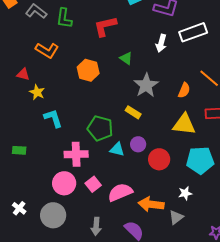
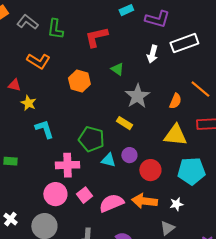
orange arrow: (151, 204) -> (144, 201), moved

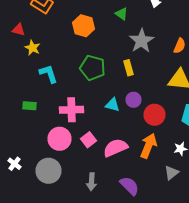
yellow rectangle: (124, 123) -> (128, 68), turned 42
green pentagon: (91, 139) -> (92, 68), moved
green rectangle: (10, 161) -> (30, 106), moved
orange arrow: (144, 201) -> (148, 146), turned 105

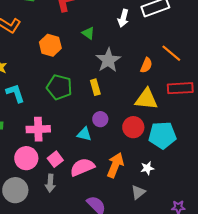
cyan triangle: (112, 105) -> (84, 134), moved
red circle: (154, 115) -> (133, 127), moved
gray arrow: (92, 182) -> (50, 183), moved

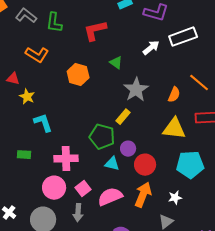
white arrow: (123, 18) -> (151, 48), turned -144
green pentagon: (59, 87) -> (102, 137), moved
yellow rectangle: (95, 87) -> (123, 117), turned 56
red circle: (133, 127) -> (145, 165), moved

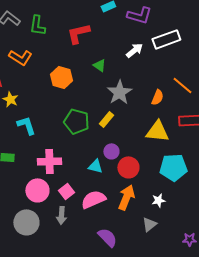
green pentagon: (102, 137) -> (76, 121), moved

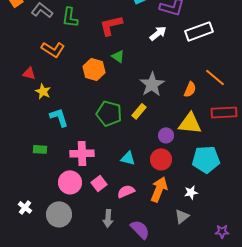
white arrow: (134, 50) -> (158, 33), moved
green triangle: (99, 65) -> (118, 56), moved
purple circle: (111, 151) -> (166, 135), moved
pink semicircle: (93, 199) -> (126, 191), size x0.7
gray arrow: (61, 215) -> (108, 218), moved

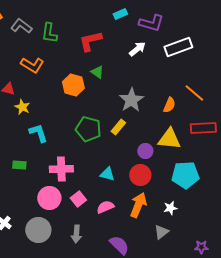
gray arrow: (108, 218) -> (76, 234), moved

